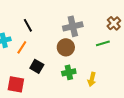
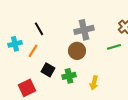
green cross: (69, 72) -> (69, 76), moved
yellow arrow: (92, 79) -> (94, 83), moved
red square: (16, 84) -> (27, 88), turned -36

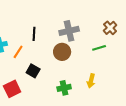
black line: (39, 29) -> (34, 34), moved, turned 32
green cross: (69, 76) -> (64, 88), moved
yellow arrow: (94, 83) -> (91, 81), moved

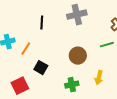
gray cross: (69, 31) -> (77, 15), moved
black line: (34, 34) -> (42, 23), moved
brown circle: (62, 52) -> (78, 56), moved

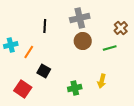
brown circle: (78, 56) -> (83, 41), moved
red square: (20, 86) -> (23, 89), turned -30

